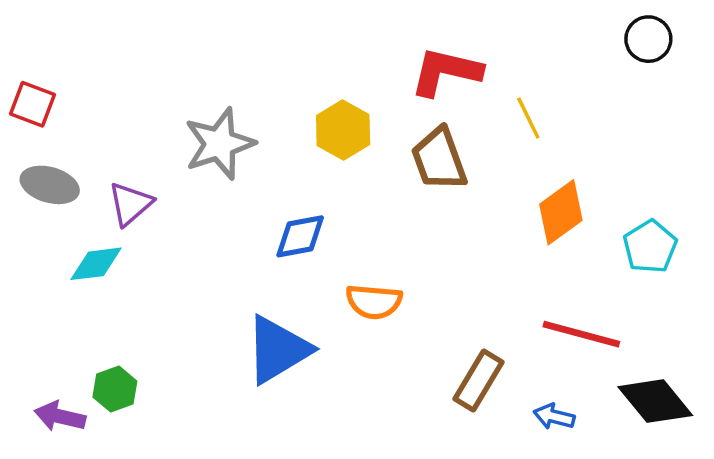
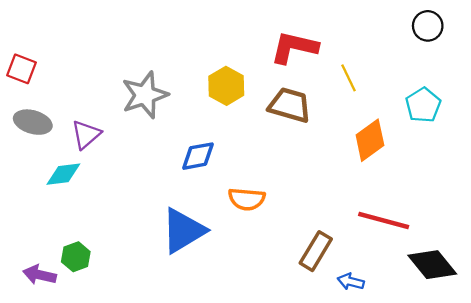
brown trapezoid: (439, 159) -> (290, 105), turned 126
cyan pentagon: (650, 247) -> (423, 105), moved
blue arrow: (554, 416) -> (351, 282), moved

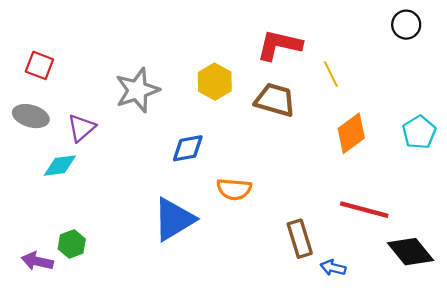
red square: (21, 69) -> (39, 65), moved
cyan pentagon: (423, 105) -> (419, 132), moved
brown rectangle: (316, 251) -> (300, 239), turned -48

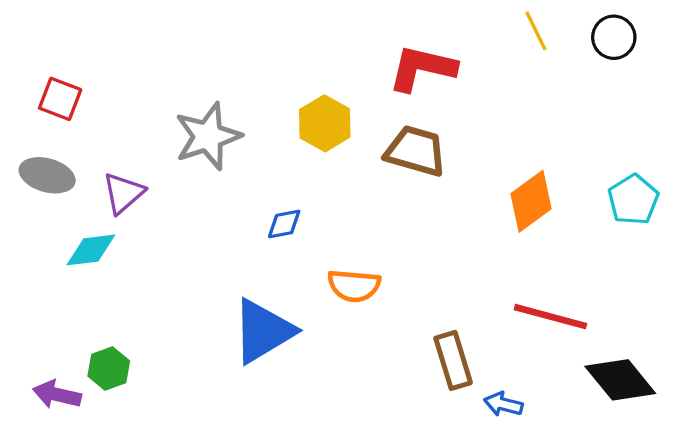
yellow line: (331, 74) -> (536, 31), moved
blue diamond: (188, 148) -> (284, 224), size x0.7

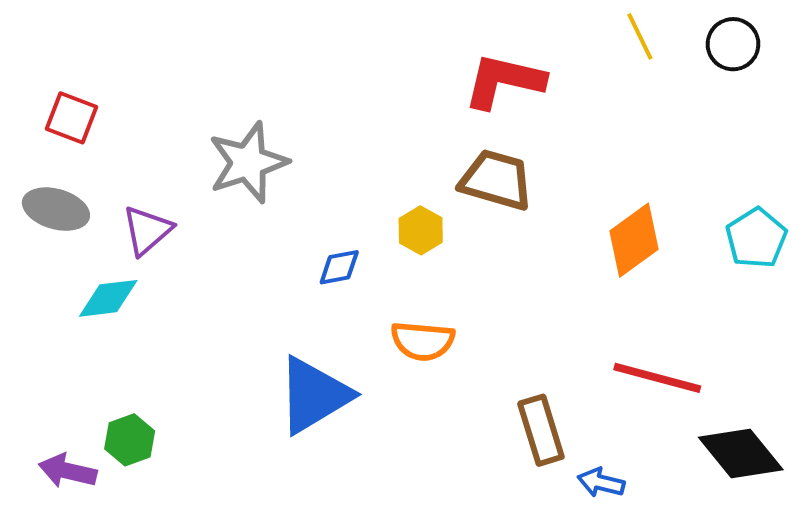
yellow hexagon: (325, 123) -> (421, 230), moved, size x0.7

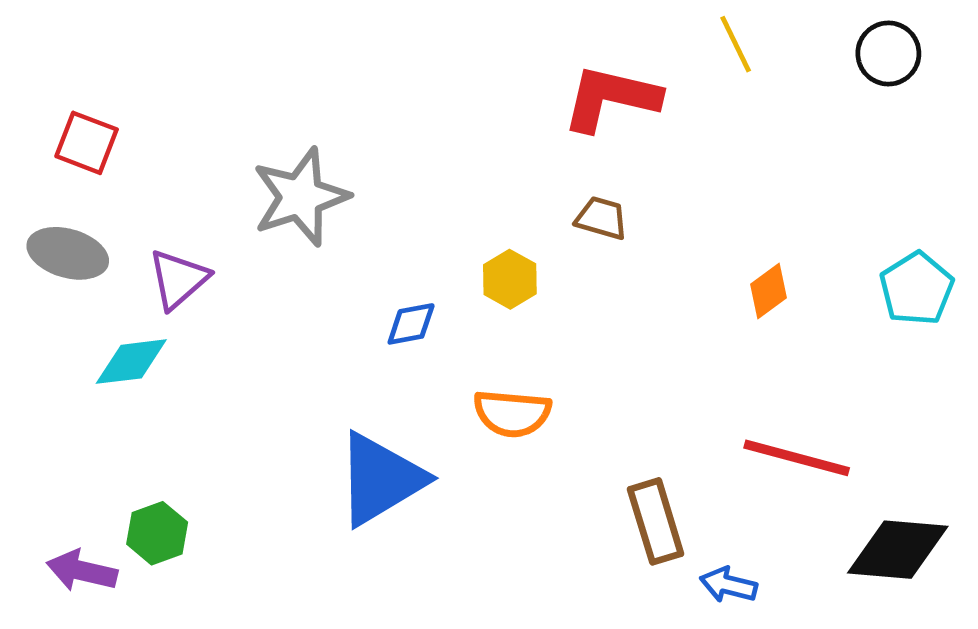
yellow line: (640, 36) -> (736, 44), moved
brown trapezoid: (496, 180) -> (602, 218), size x0.6
orange diamond: (634, 240) -> (768, 291), size x0.6
black diamond: (741, 453) -> (898, 550), turned -46

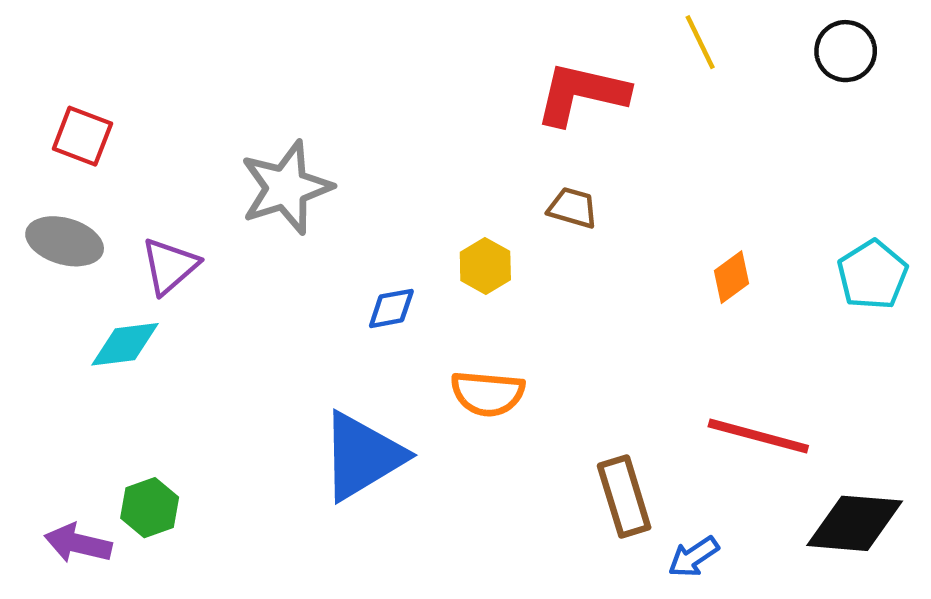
blue arrow: (728, 585) -> (693, 557), turned -48

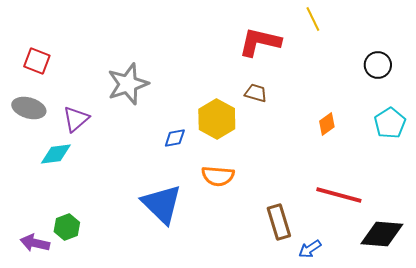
black circle: (846, 51) -> (378, 65), moved
yellow hexagon: (485, 266) -> (217, 119), size x1.6
blue triangle: (362, 456) -> (162, 204), turned -45

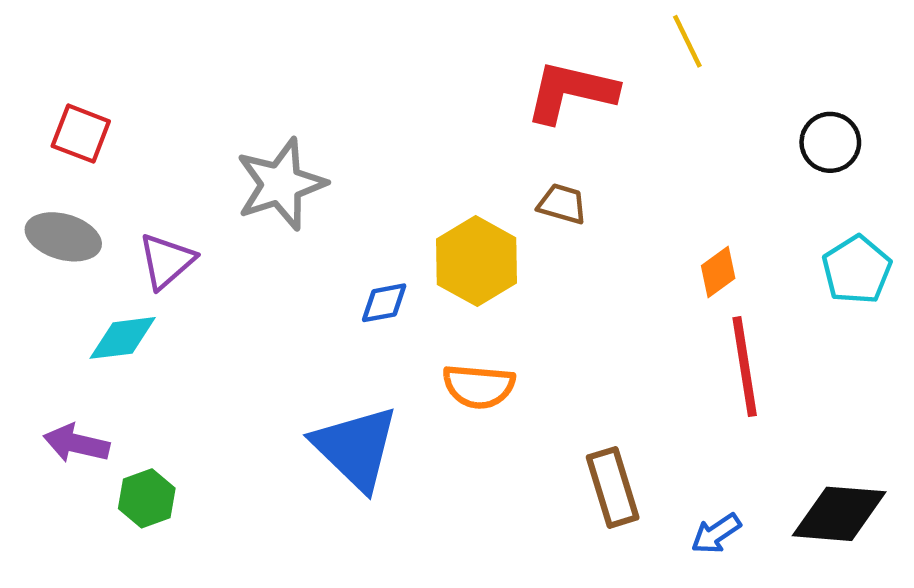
red line: (339, 195) -> (745, 367), moved, turned 66
purple arrow: (35, 243) -> (76, 443), moved
blue arrow: (310, 249) -> (716, 534), moved

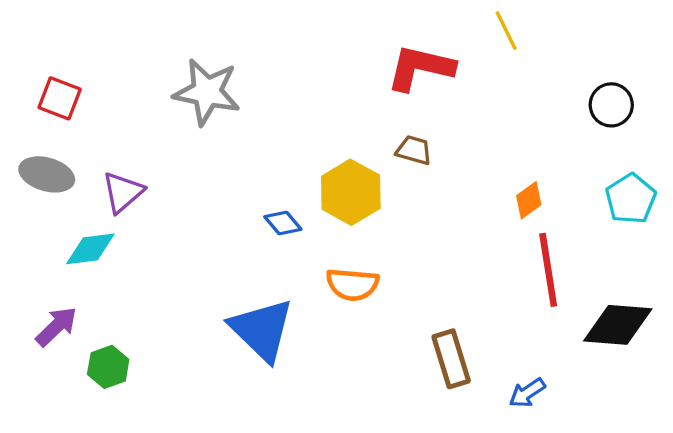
gray star: (281, 184) -> (207, 92), moved, turned 30
blue diamond: (384, 303) -> (283, 223), turned 60
purple arrow: (76, 443) -> (56, 326), turned 123
black diamond: (839, 514) -> (618, 325), moved

